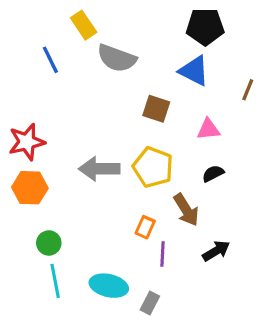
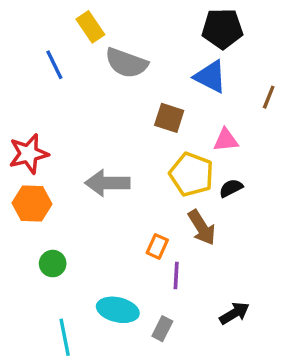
yellow pentagon: (153, 167) -> (192, 174), moved
black arrow: (216, 251) -> (234, 313), moved
cyan line: (55, 281) -> (65, 337), moved

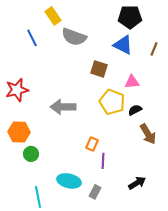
brown line: (269, 97) -> (154, 49), moved
orange hexagon: (32, 204) -> (19, 132), moved
brown arrow: (202, 228) -> (148, 134), moved

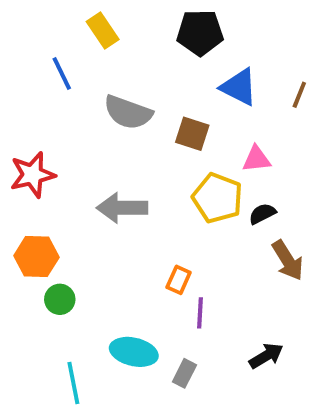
black pentagon: (130, 17) -> (200, 33), moved
gray semicircle: (74, 37) -> (128, 112), moved

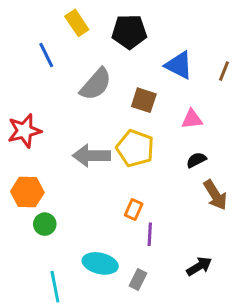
black pentagon: (200, 33) -> (129, 32), moved
gray semicircle: (128, 112) -> (96, 84), turned -69
yellow pentagon: (218, 198) -> (135, 148), moved

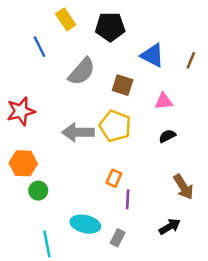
brown arrow: (215, 195) -> (183, 187), moved

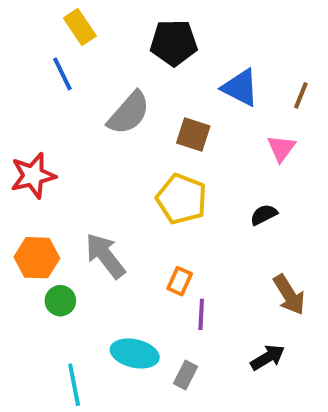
yellow rectangle: (66, 19) -> (80, 27), moved
pink triangle: (164, 101) -> (281, 148), moved, turned -48
gray arrow: (78, 132) -> (105, 256), moved, turned 52

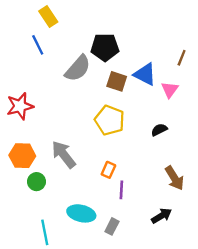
black pentagon: (174, 43) -> (105, 47), moved
blue triangle: (240, 88) -> (145, 74), moved

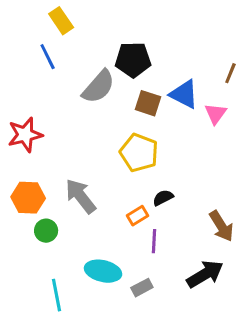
black semicircle: (159, 130) -> (163, 198), moved
orange rectangle: (108, 170) -> (137, 216), turned 35
black arrow: (162, 216) -> (205, 274), size x1.4
gray rectangle: (112, 226) -> (142, 288), turned 35

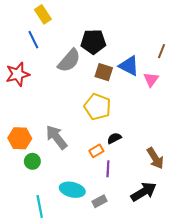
red star: (25, 135) -> (18, 74), moved

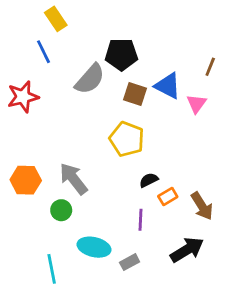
orange rectangle: (96, 151) -> (168, 197), moved
green circle: (32, 161) -> (61, 210), moved

